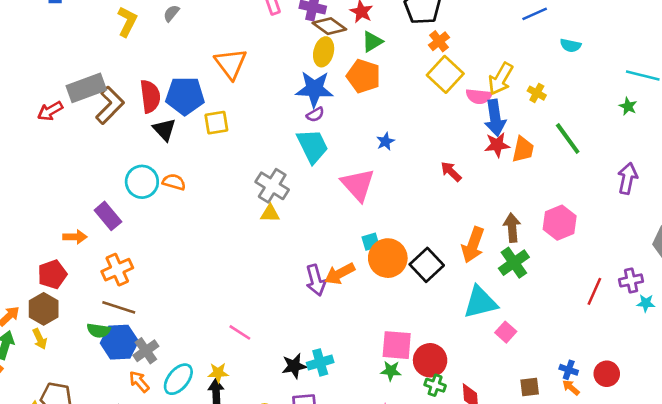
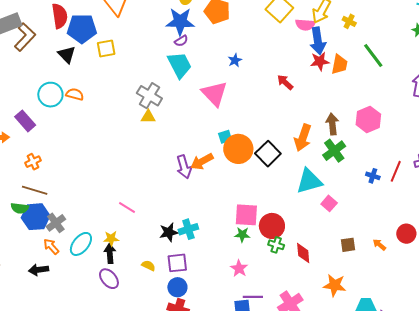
red semicircle: (150, 96) -> (60, 16), moved
orange cross: (117, 270) -> (33, 162), size x0.7
blue cross: (569, 370) -> (373, 176), moved

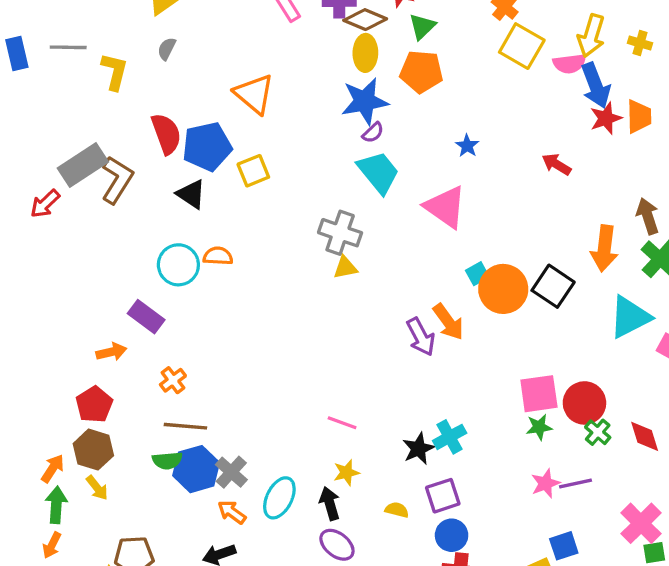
orange arrow: (202, 162) -> (448, 322), turned -85
yellow star: (111, 239) -> (346, 473), moved
green cross: (276, 245) -> (598, 432), turned 35
pink star: (239, 268) -> (545, 483), turned 30
purple line: (253, 297) -> (575, 483), moved

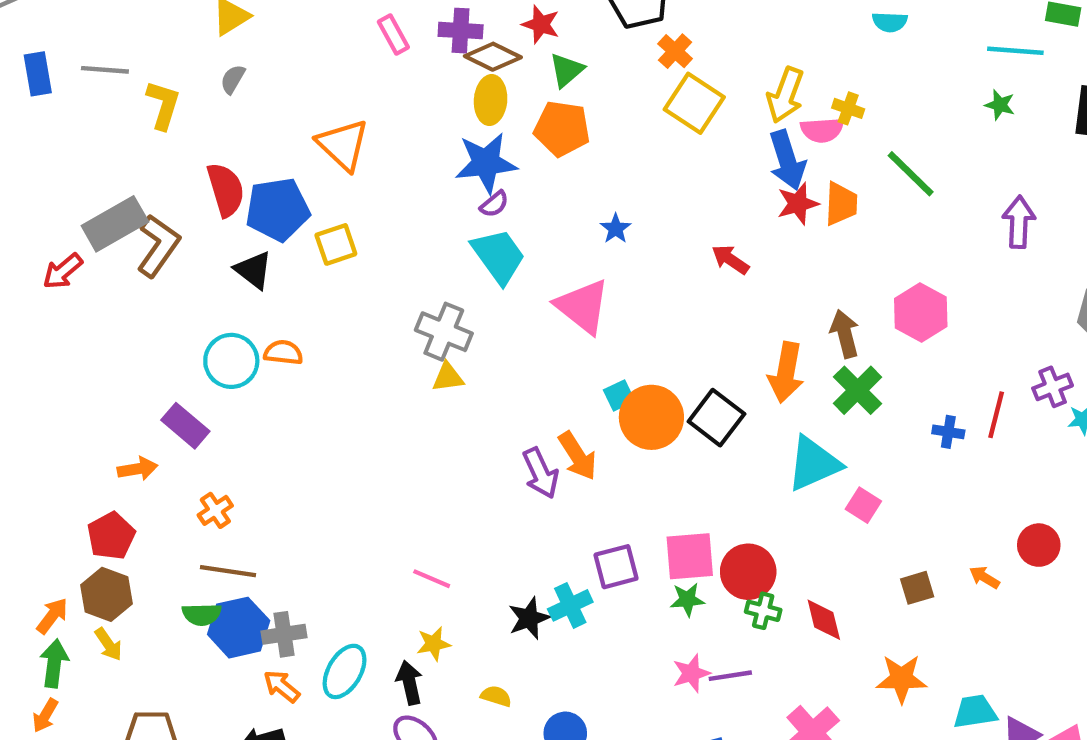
pink semicircle: (569, 64) -> (822, 130), moved
green cross: (598, 432) -> (763, 611), turned -30
gray cross: (231, 472) -> (284, 634), turned 36
purple square: (443, 496) -> (616, 567), moved

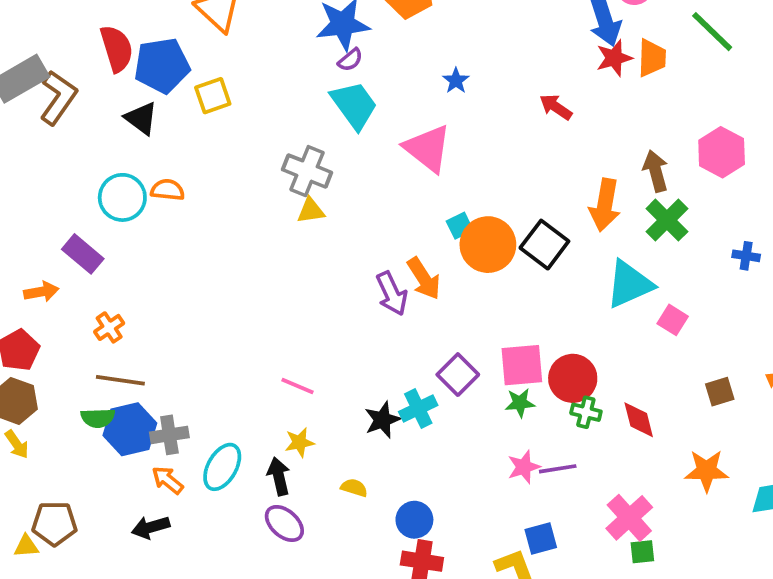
purple square: (616, 567) -> (458, 375), turned -30

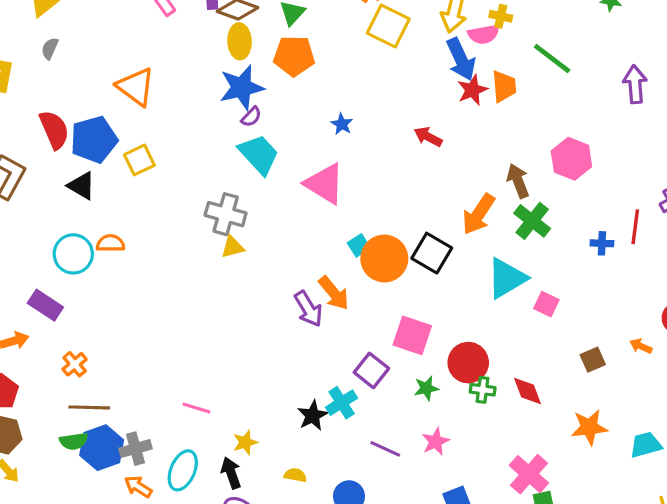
orange arrow: (605, 205) -> (479, 214), turned 30
pink square: (522, 365) -> (412, 335), moved, turned 30
pink line: (298, 386) -> (196, 408), moved
purple line: (558, 469) -> (385, 449), moved, turned 40

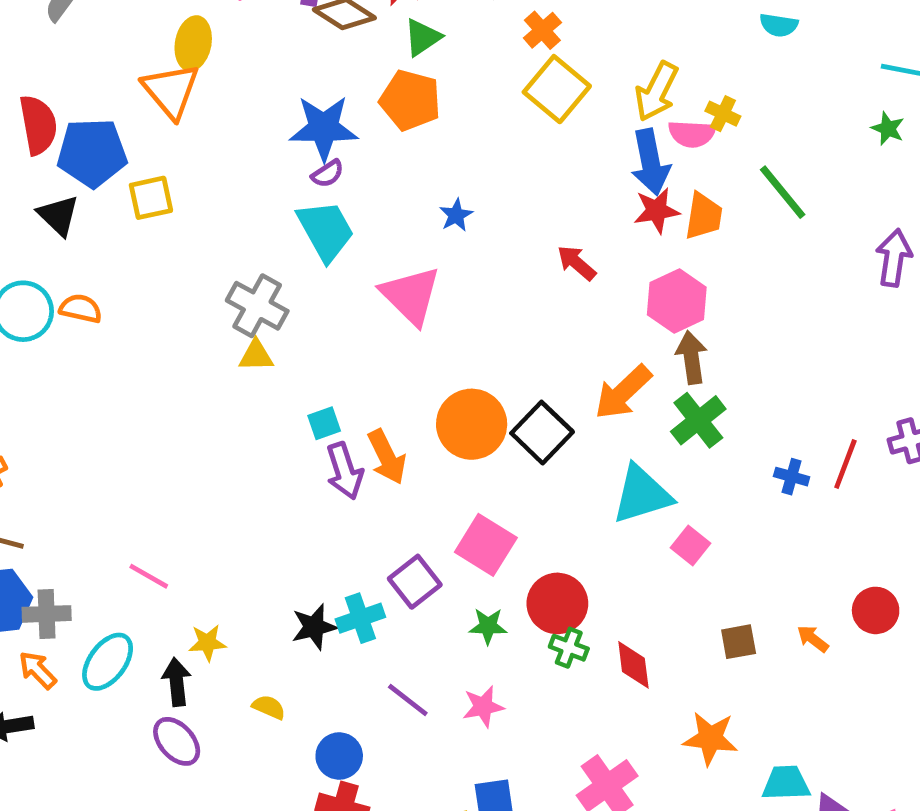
yellow ellipse: (240, 41) -> (193, 43), moved
pink hexagon: (571, 159) -> (677, 301), moved
cyan square: (359, 245) -> (324, 423), moved

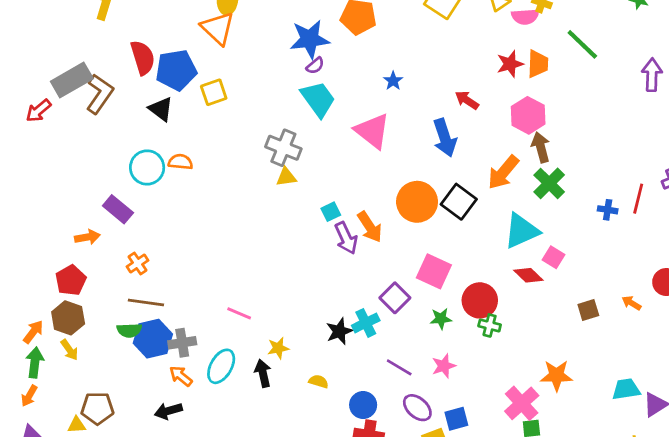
blue arrow: (650, 162) -> (445, 138), moved
red diamond: (633, 665) -> (528, 275), moved, turned -32
orange star: (710, 738) -> (556, 375), moved
purple ellipse: (177, 741) -> (417, 408), moved

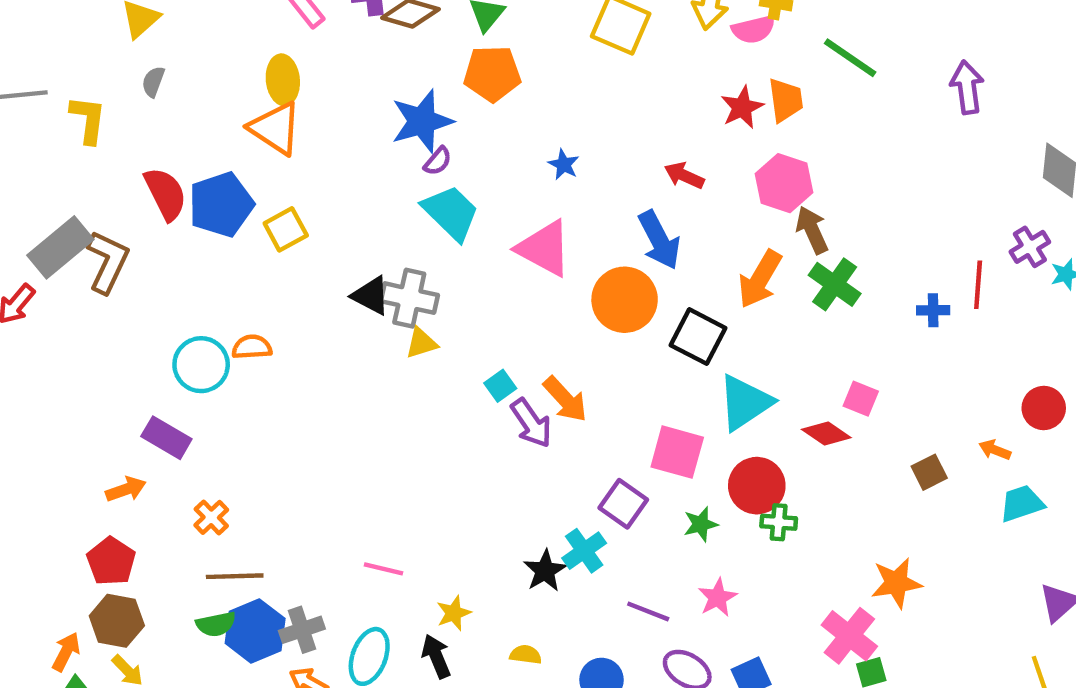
black triangle: (161, 109) -> (371, 296), moved
orange circle: (417, 202) -> (625, 300), moved
cyan triangle: (521, 231) -> (745, 403), moved
cyan trapezoid: (626, 389) -> (1022, 504), moved

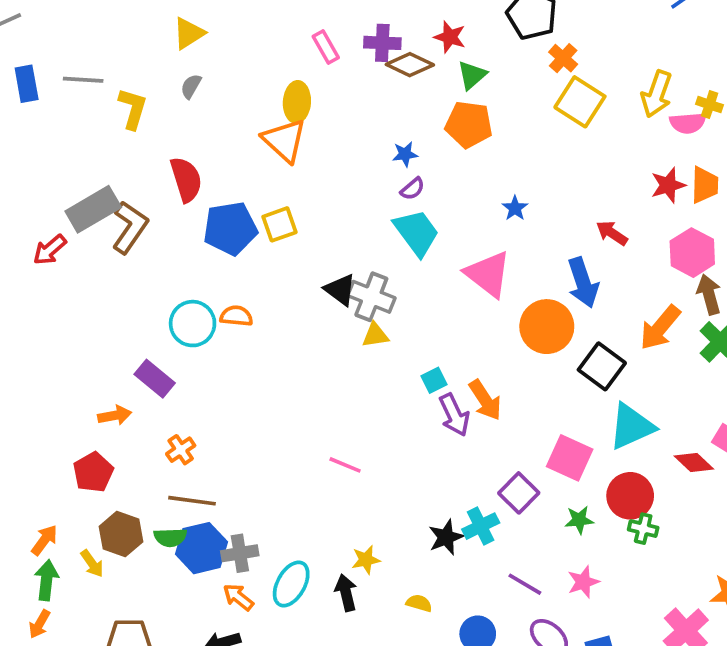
blue star: (422, 121) -> (405, 154), size x0.5
blue pentagon: (221, 205) -> (230, 228), moved
pink line: (383, 569) -> (345, 465), moved
brown hexagon: (117, 621) -> (121, 534), moved

